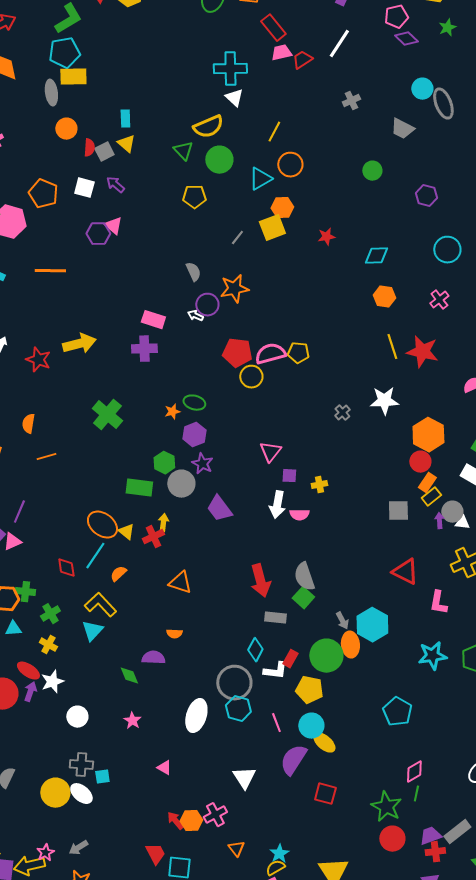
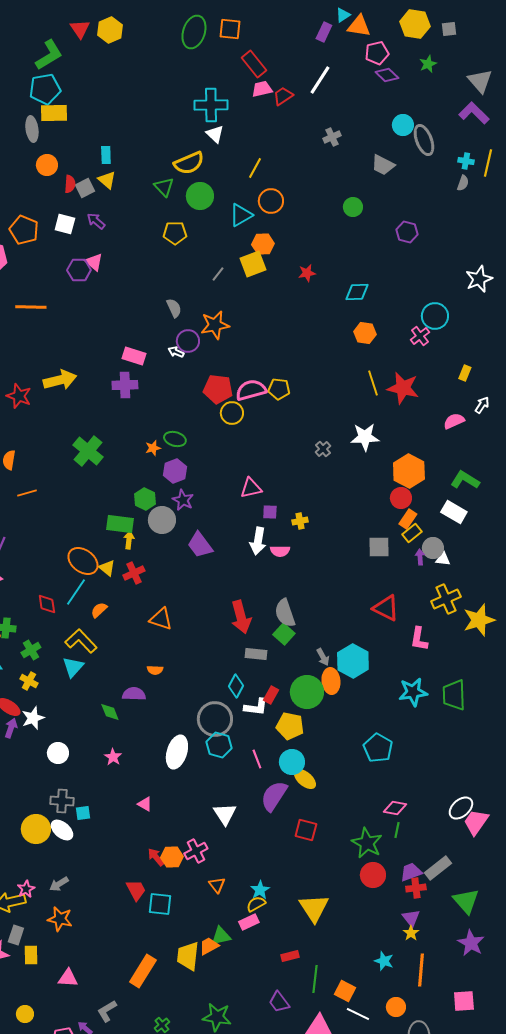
cyan circle: (447, 250) -> (435, 316), moved
pink triangle: (270, 452) -> (251, 488), turned 40
yellow arrow: (163, 523) -> (129, 540), moved
pink diamond: (414, 772) -> (395, 808), turned 40

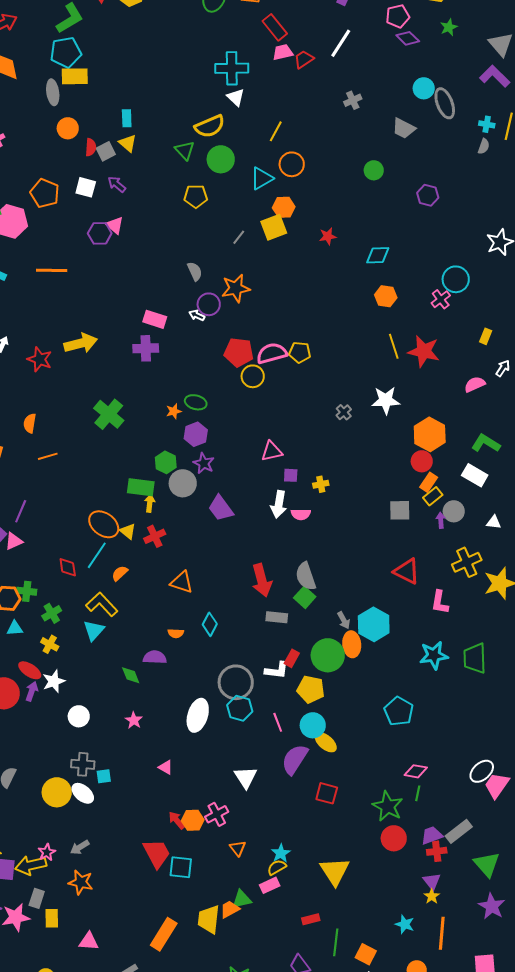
white triangle: (443, 559) -> (494, 522), moved
cyan diamond: (236, 686) -> (210, 624), moved
red trapezoid: (136, 890) -> (157, 853), size x1.4

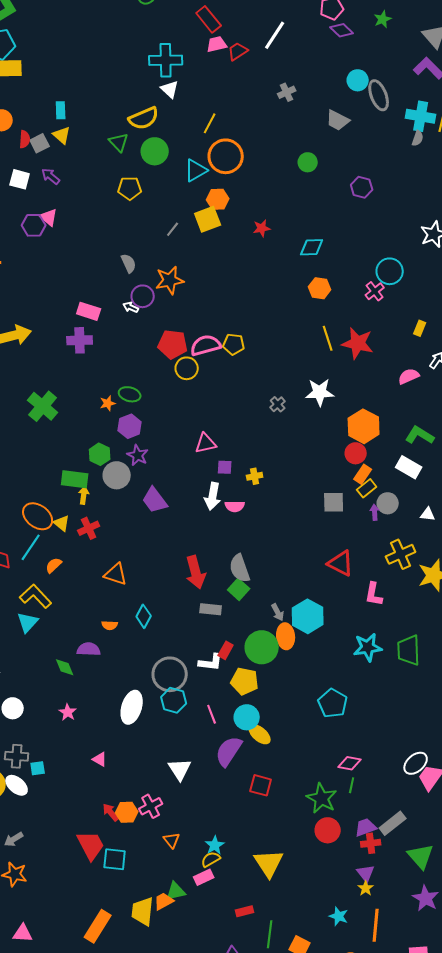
cyan cross: (487, 124) -> (421, 116), size x1.8
orange circle: (292, 164) -> (226, 156), size x1.4

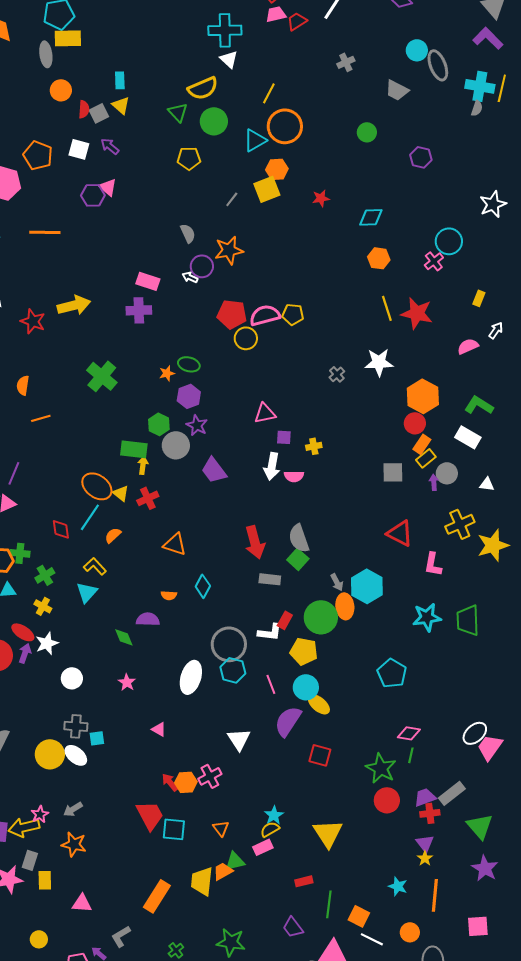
yellow L-shape: (36, 596) -> (95, 566), size x0.7
orange triangle: (172, 840) -> (221, 828), moved

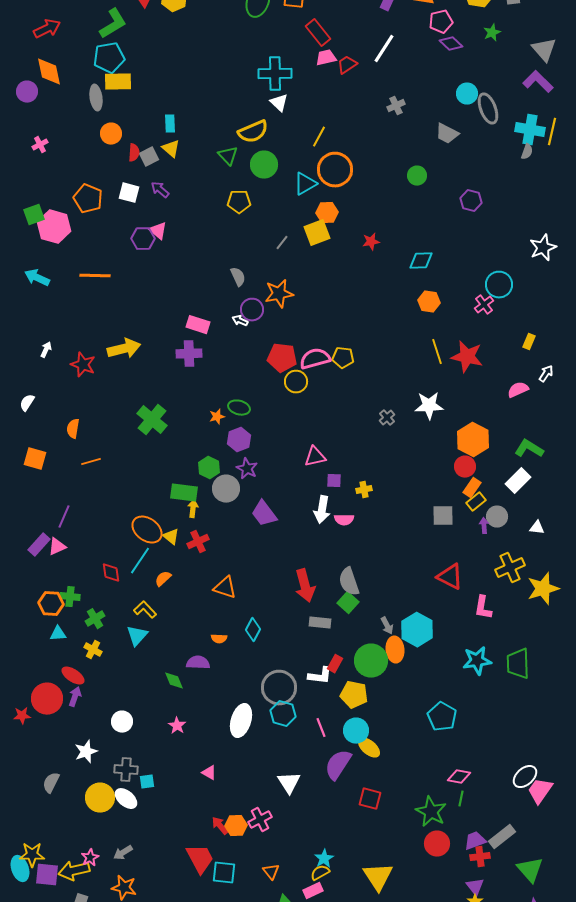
white rectangle: (468, 437) -> (518, 481), turned -75
white star: (47, 643) -> (86, 752), moved

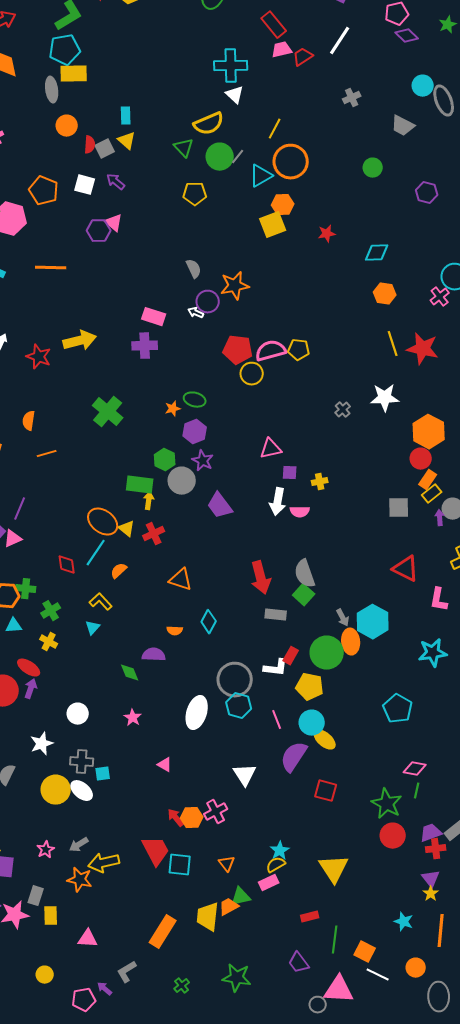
gray line: (282, 243) -> (238, 157), moved
cyan triangle: (137, 636) -> (93, 628), size x0.7
yellow arrow: (74, 871) -> (104, 863), moved

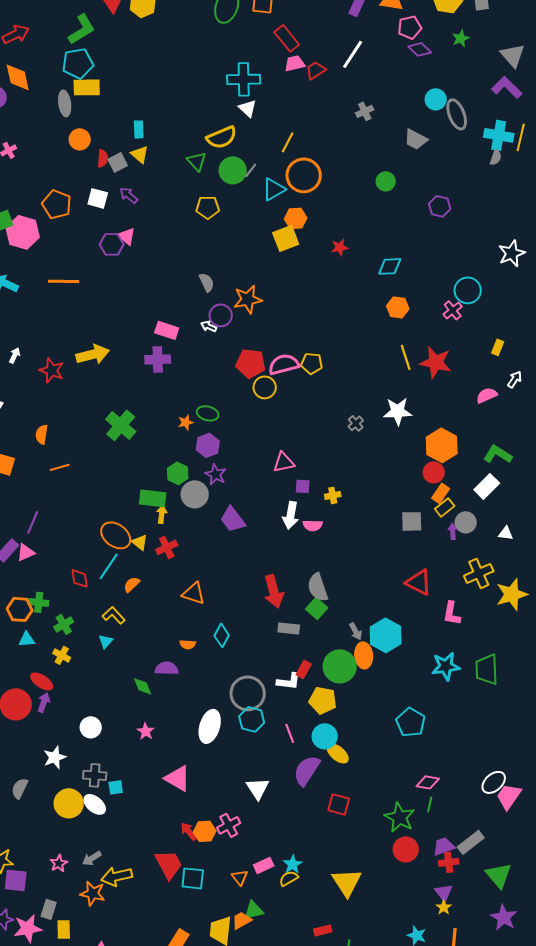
pink triangle: (165, 765) -> (178, 778), size x1.8
pink rectangle: (269, 883) -> (264, 865), moved

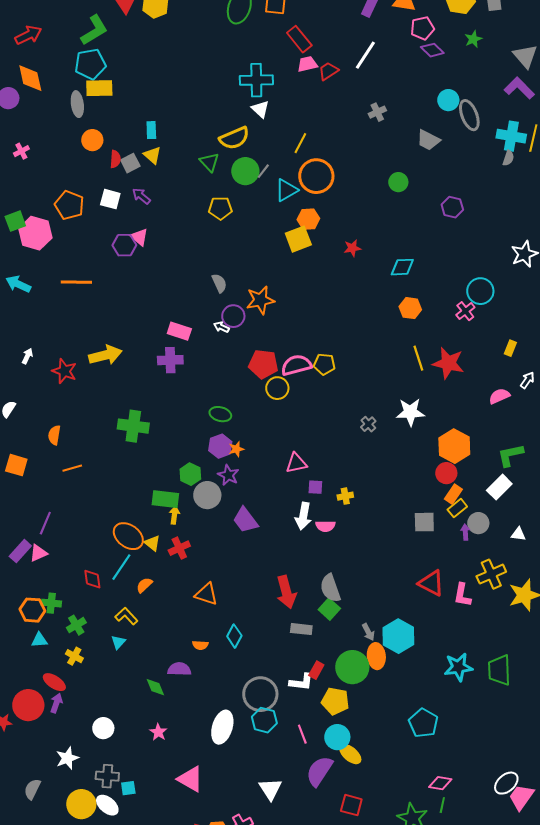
orange star: (186, 422) -> (236, 449), moved
green cross: (121, 425) -> (133, 426), turned -32
green L-shape: (498, 454) -> (510, 455), turned -44
pink L-shape: (452, 613) -> (462, 595), moved

